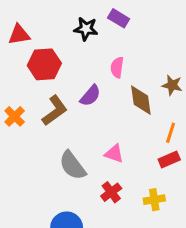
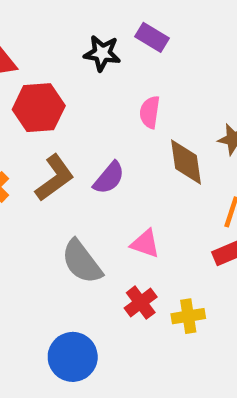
purple semicircle: (90, 96) -> (109, 178), moved
yellow cross: (154, 200) -> (188, 316), moved

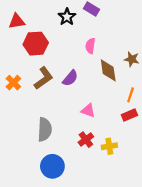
black star: (102, 53) -> (67, 17), turned 30
gray semicircle: (82, 262) -> (45, 129), moved, turned -140

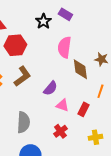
pink semicircle: (90, 46) -> (64, 47), size x1.5
purple semicircle: (70, 78) -> (50, 88), moved
red rectangle: (129, 115) -> (83, 109), moved, turned -40
yellow cross: (109, 146) -> (95, 137), moved

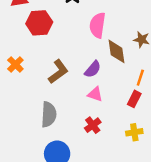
brown L-shape: (22, 76) -> (58, 72), moved
purple semicircle: (50, 88) -> (93, 69), moved
red rectangle: (83, 109) -> (134, 99), moved

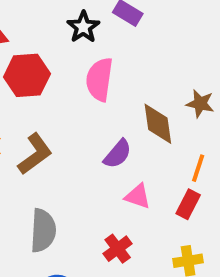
pink semicircle: (97, 25) -> (99, 79), moved
brown L-shape: (58, 72) -> (35, 154), moved
pink triangle: (95, 94) -> (138, 196), moved

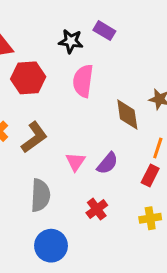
black star: (83, 27) -> (71, 41), turned -30
purple semicircle: (118, 154) -> (107, 163), moved
pink triangle: (138, 196) -> (75, 162), moved, turned 45

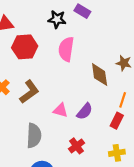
pink triangle: (75, 162) -> (60, 110), turned -49

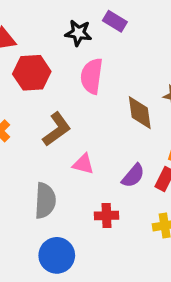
brown L-shape: (29, 92) -> (57, 129), moved
purple semicircle: (85, 111) -> (133, 176), moved
red cross: (77, 146) -> (107, 216), turned 35

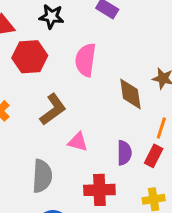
black star: (78, 33) -> (51, 17), moved
purple semicircle: (133, 176) -> (124, 153), turned -40
red cross: (107, 216) -> (99, 190), size x1.4

